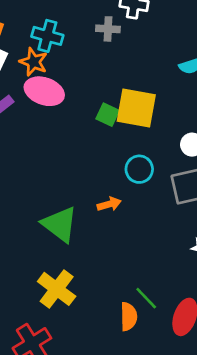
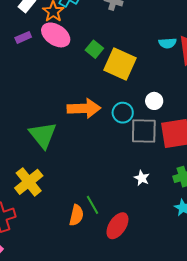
green square: (108, 115) -> (94, 49), moved
cyan circle: (139, 169) -> (123, 113), moved
orange arrow: (109, 204) -> (84, 108), moved, size x1.8

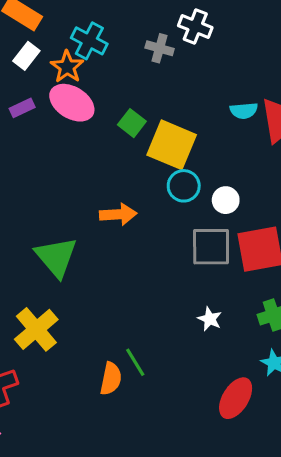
orange arrow: (84, 108) -> (118, 214), size x0.7
cyan circle: (123, 113) -> (184, 186), moved
red ellipse: (117, 226) -> (236, 398), moved

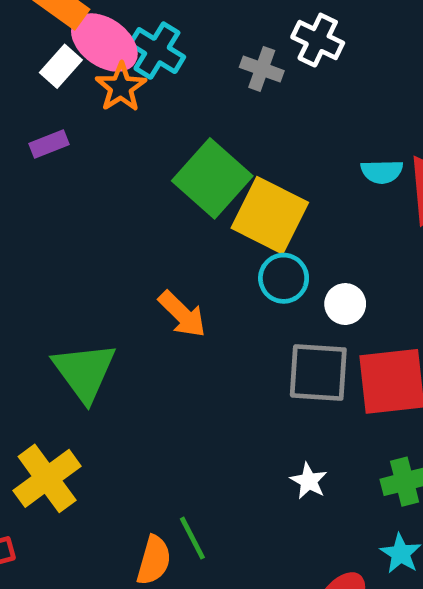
pink ellipse: (72, 103) -> (104, 43), moved
green square: (132, 123) -> (212, 178), size x1.8
orange arrow: (118, 214) -> (182, 314), turned 44

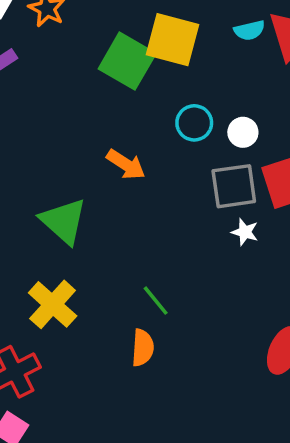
yellow square: (270, 215) -> (172, 40), moved
white star: (309, 481) -> (245, 232), moved
green line: (192, 538) -> (156, 301), moved

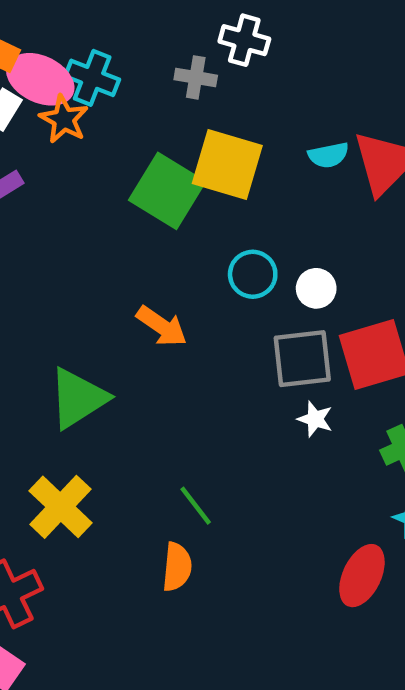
green triangle: (64, 221) -> (78, 398), turned 44

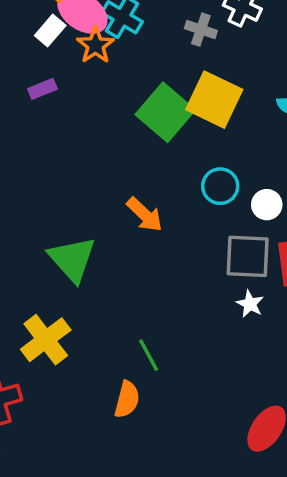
green triangle: (78, 398) -> (72, 259), turned -48

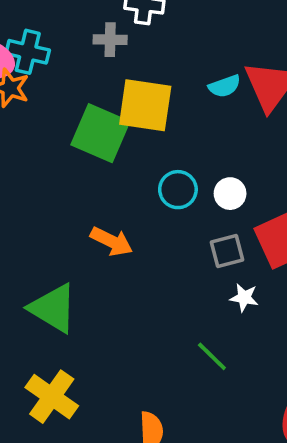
gray square: (248, 256) -> (227, 251), size x0.7
green line: (149, 355) -> (212, 356), moved

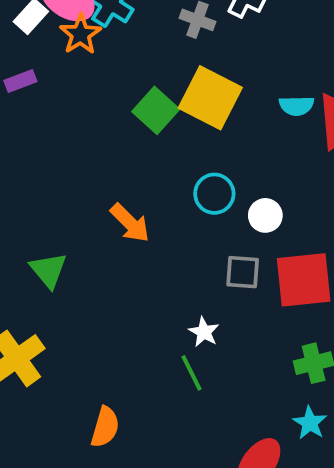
green square: (100, 133) -> (156, 110), size x0.7
white star: (244, 298) -> (204, 332), moved
green triangle: (53, 308) -> (48, 270), size x0.7

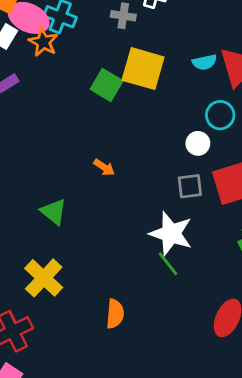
cyan circle: (214, 194) -> (220, 115), moved
orange arrow: (130, 223) -> (104, 167), size x0.7
white star: (204, 332) -> (171, 234), size x2.0

